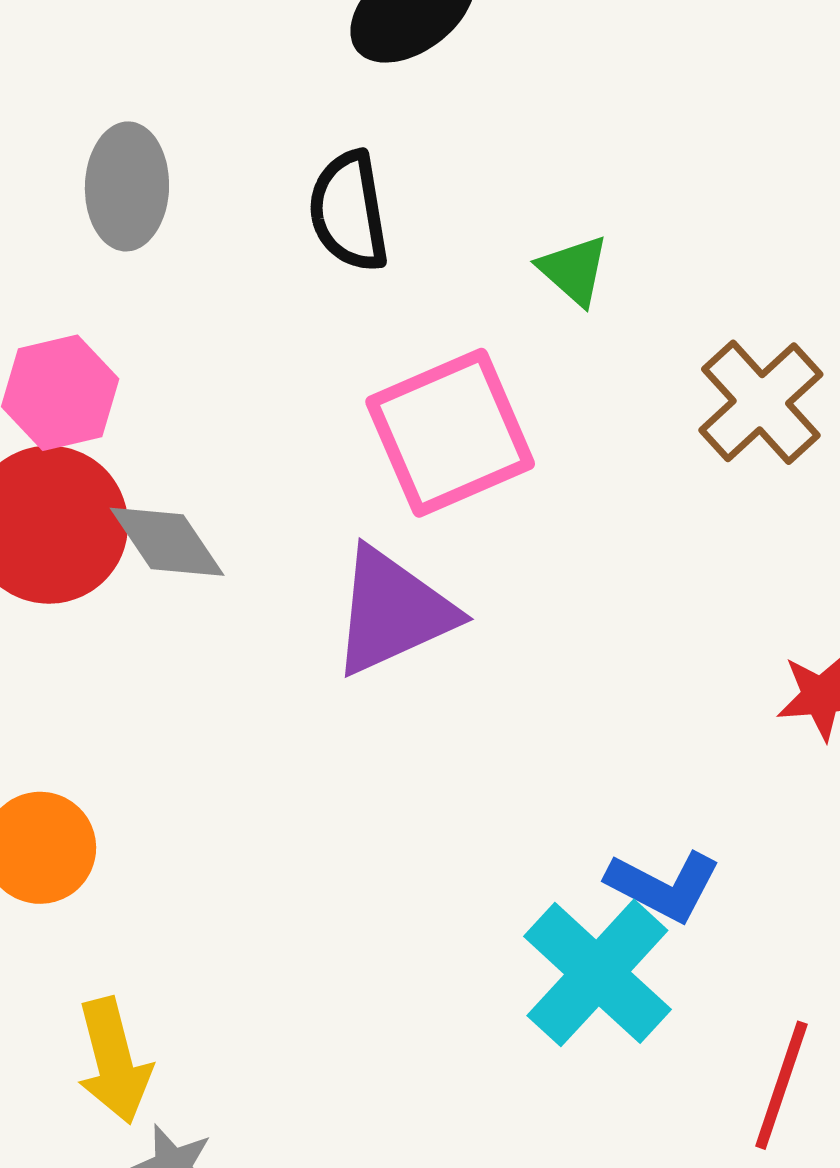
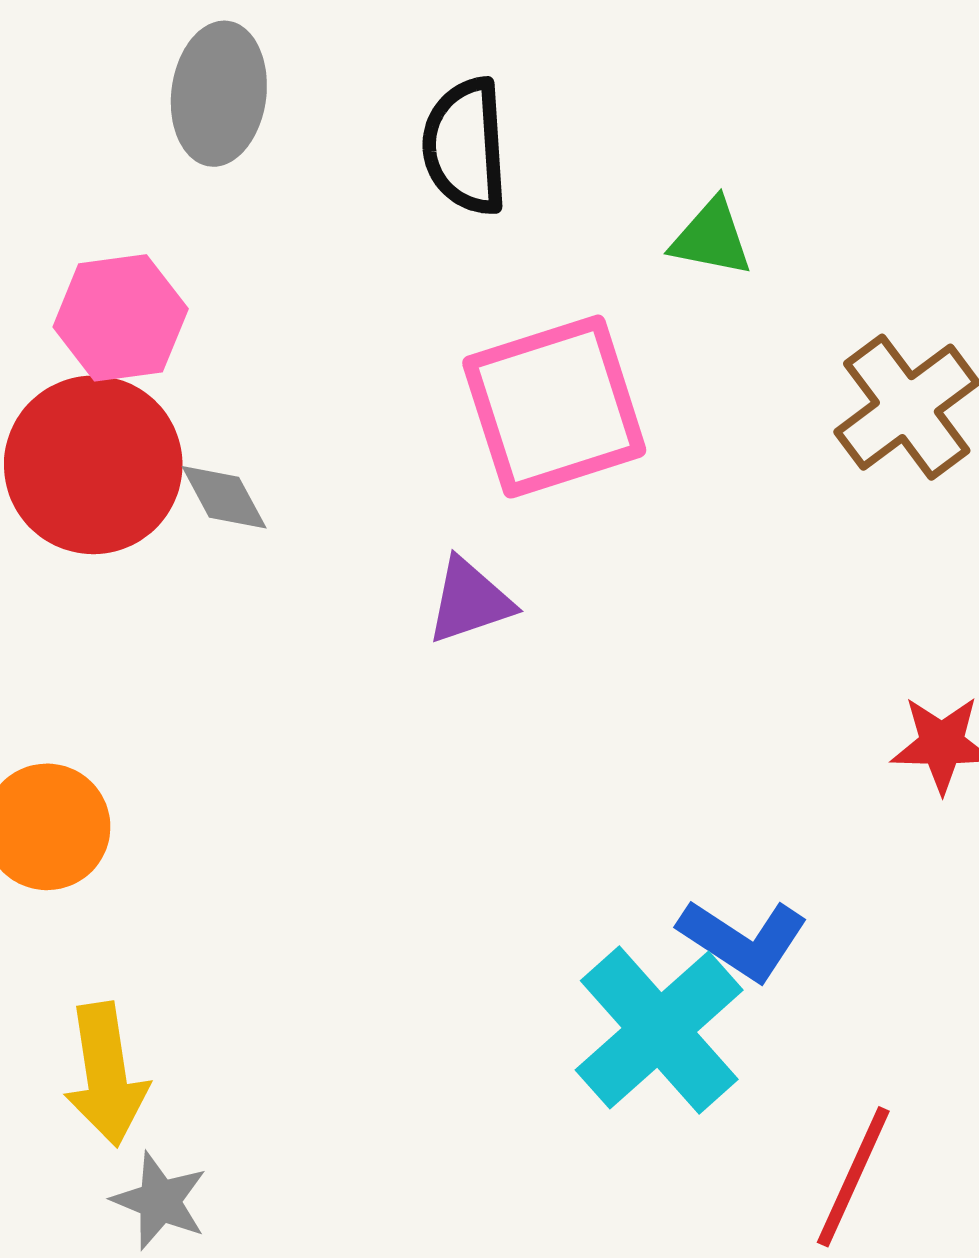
green triangle: (574, 270) -> (711, 238), turned -36
gray diamond: (167, 542) -> (224, 497), size x0.7
purple triangle: (393, 611) -> (470, 601), size x0.6

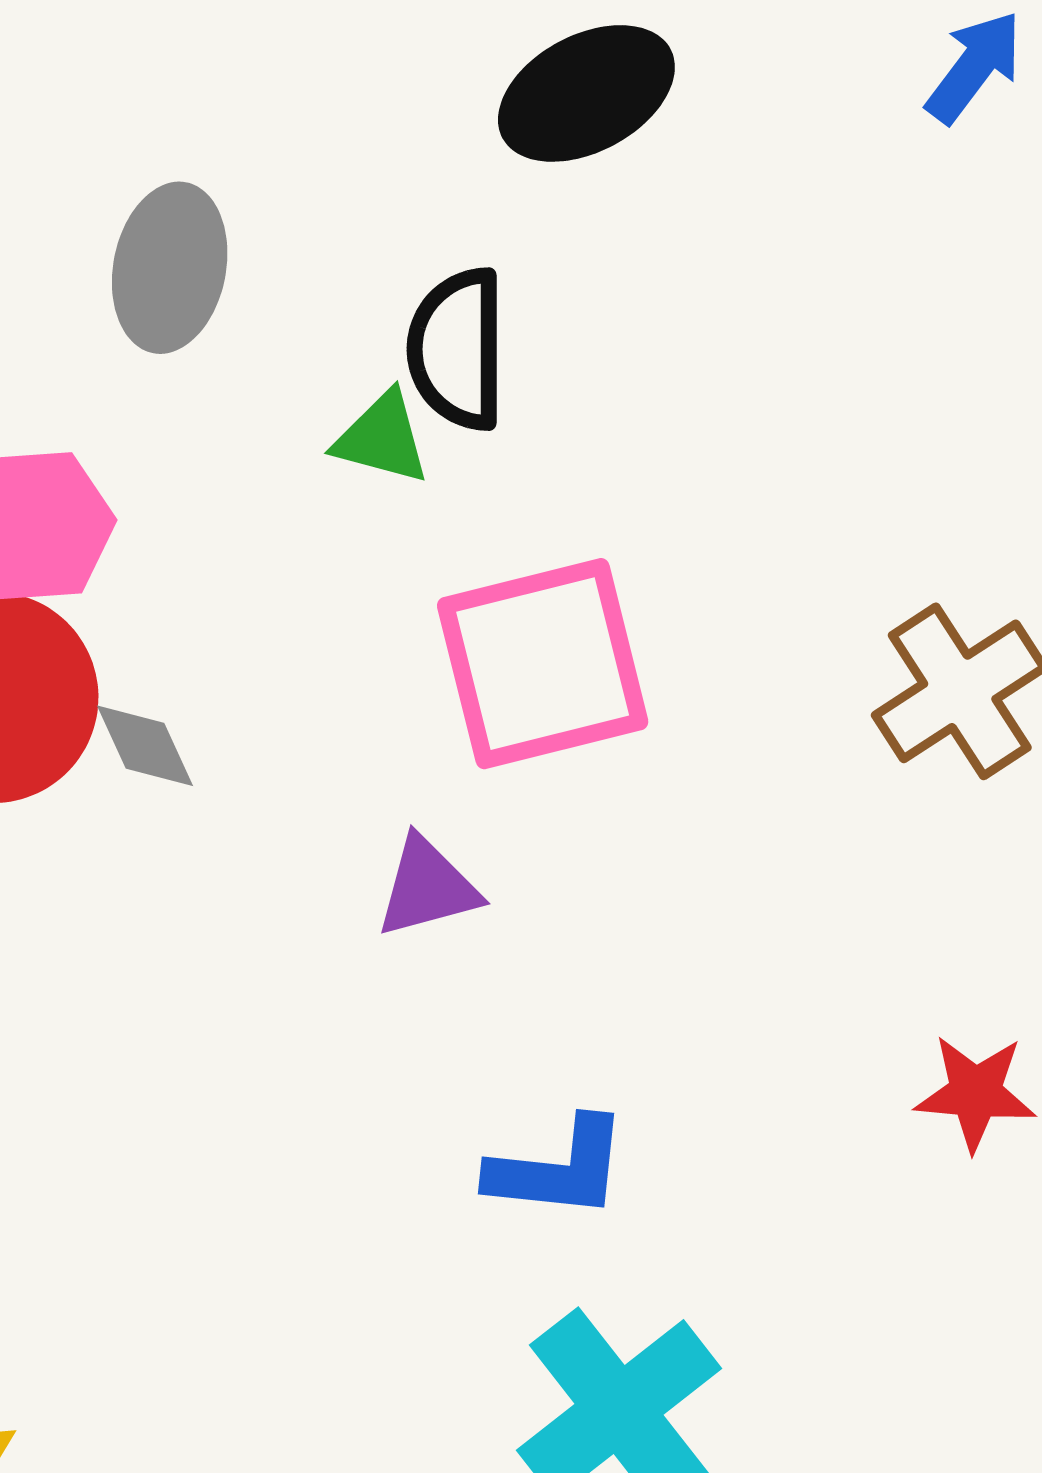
green triangle: (711, 238) -> (382, 438), moved
blue L-shape: (743, 940) -> (558, 1169), moved, turned -31

